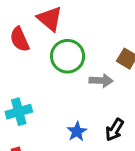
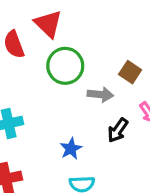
black arrow: (115, 130) -> (118, 130), moved

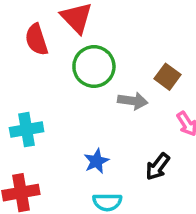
black arrow: (118, 130) -> (158, 167), moved

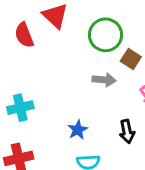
green circle: (94, 67) -> (105, 35), moved
black arrow: (158, 167) -> (127, 131), turned -45

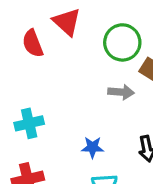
blue star: (78, 130) -> (93, 147), turned 30

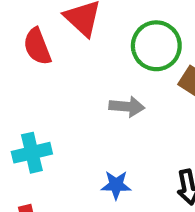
gray arrow: (121, 92) -> (127, 107), moved

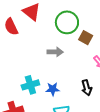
cyan cross: (32, 153) -> (30, 85), moved

